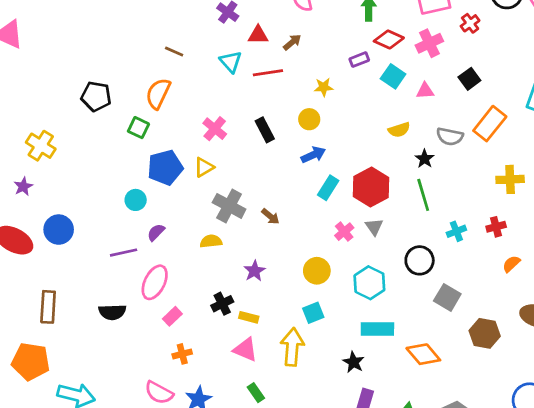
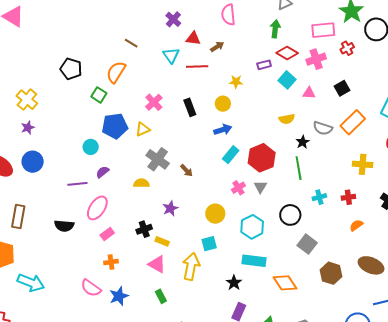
purple star: (23, 186) -> (28, 128), moved

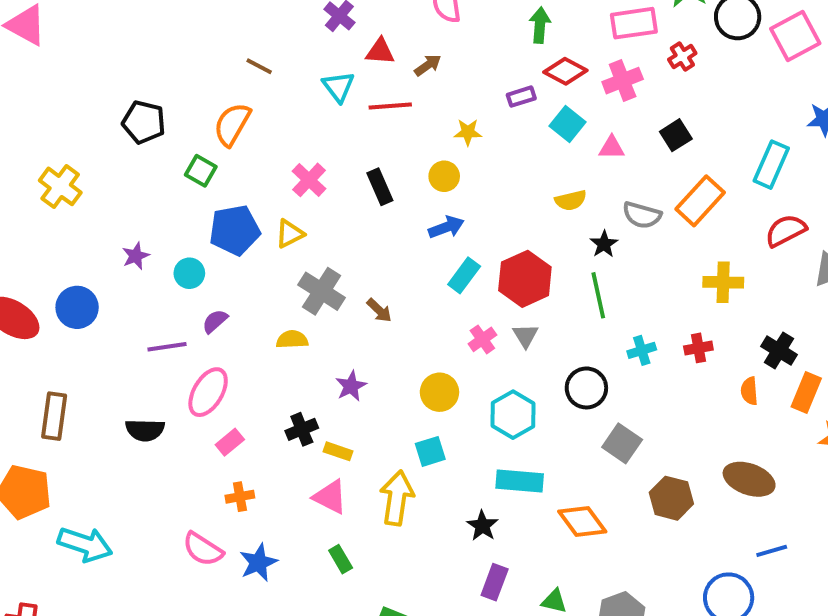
purple star: (28, 128) -> (136, 256), moved
orange semicircle: (356, 225) -> (749, 391), moved, turned -56

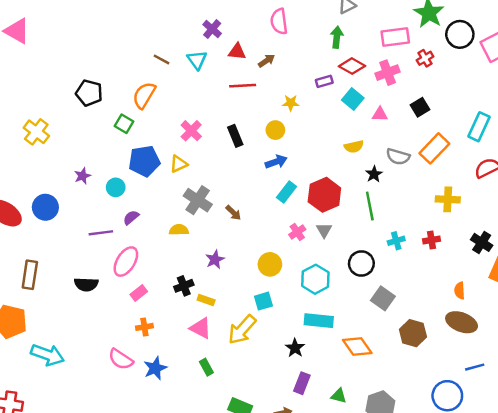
cyan triangle: (338, 87) -> (197, 60), moved
orange semicircle: (749, 391) -> (460, 291), moved
yellow arrow: (397, 498) -> (242, 330), turned -148

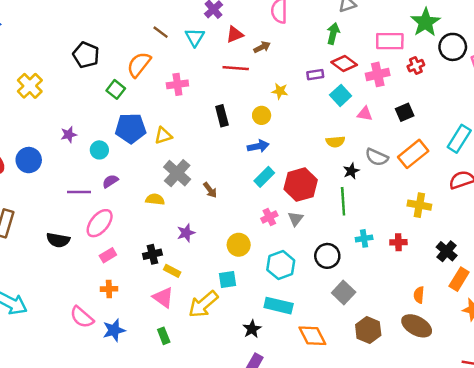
red triangle: (237, 52) -> (235, 34), turned -36
pink cross: (191, 131) -> (177, 84), moved, turned 30

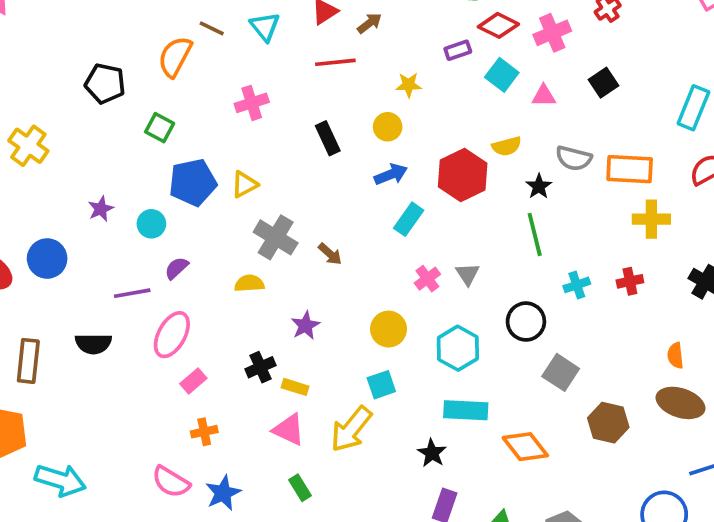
orange semicircle: (139, 64) -> (175, 57), moved
orange rectangle: (413, 154) -> (630, 169), moved, turned 52
red hexagon: (301, 185) -> (463, 175), moved
black semicircle: (58, 240) -> (93, 344), moved

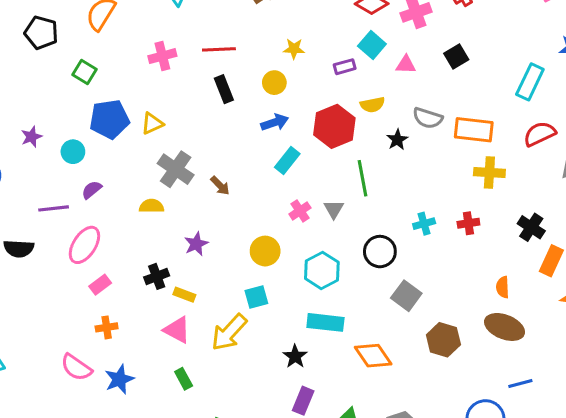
purple rectangle: (458, 50) -> (345, 67), moved
red line: (335, 62) -> (219, 49), moved
green line: (535, 234) -> (362, 178), moved

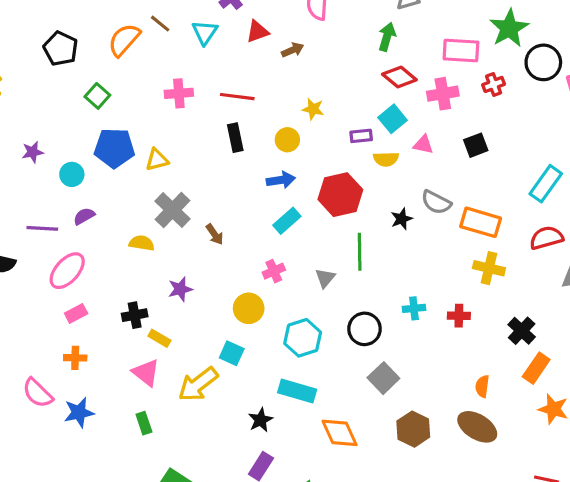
yellow semicircle: (372, 105) -> (386, 159), moved
pink cross: (300, 211) -> (274, 271), moved
cyan square: (256, 297) -> (232, 353), turned 30

